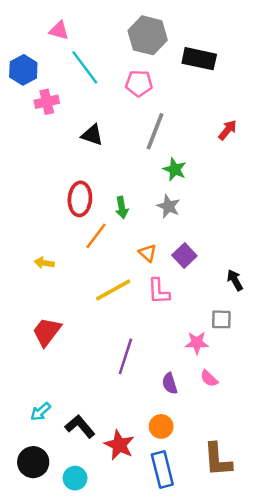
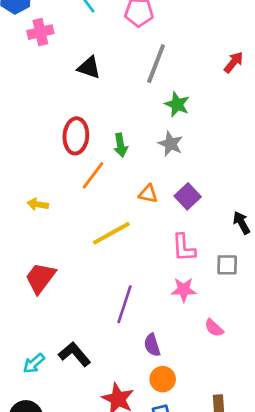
orange triangle: (148, 253) -> (148, 194), turned -30
pink L-shape: (159, 291) -> (184, 248), moved
pink star: (197, 343) -> (184, 290), moved
purple semicircle: (170, 383) -> (152, 345), moved
black L-shape: (80, 426) -> (75, 354), moved

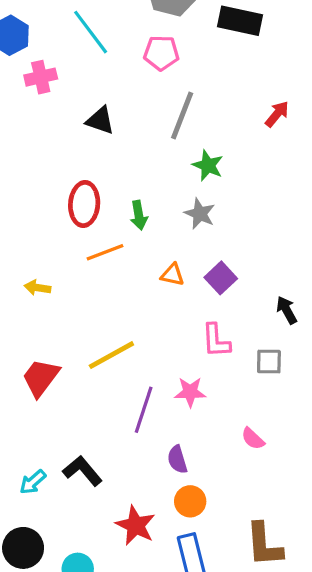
orange line: (93, 175) -> (105, 252), turned 32
yellow line: (111, 233) -> (111, 355), moved
pink star: (184, 290) -> (190, 392), moved

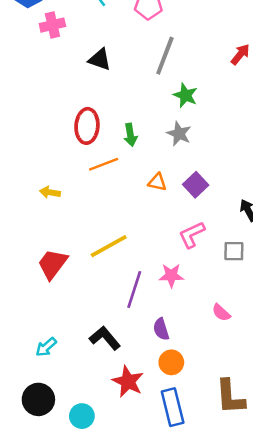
pink L-shape: (216, 341) -> (192, 235), turned 68
black L-shape: (83, 471) -> (105, 338), moved

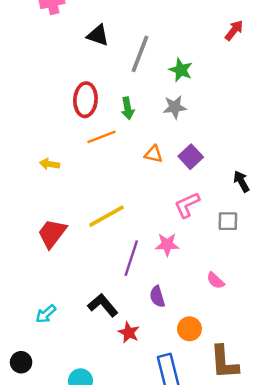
gray line: (165, 56) -> (140, 54), moved
gray star: (179, 134) -> (175, 107), turned -30
orange circle: (171, 362) -> (189, 329), moved
red star: (128, 382) -> (129, 333), moved, size x0.7
black circle: (38, 399) -> (21, 362), moved, size x0.7

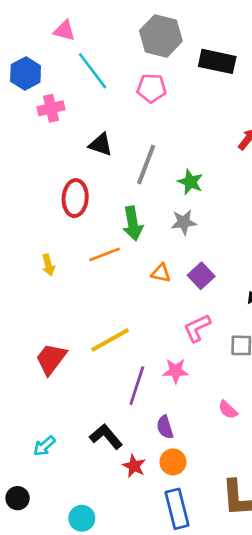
red ellipse: (85, 100) -> (75, 198), moved
green arrow: (128, 108) -> (133, 223), size x1.4
yellow arrow: (50, 164) -> (48, 265), moved, turned -114
orange circle: (189, 329) -> (173, 462), moved

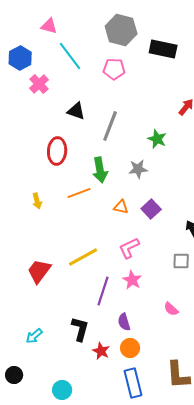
pink cross: (51, 108) -> (39, 84), turned -30
green star: (190, 182) -> (157, 139), moved
pink L-shape: (197, 328) -> (129, 248), moved
pink star: (176, 371) -> (132, 280), turned 30
black L-shape: (106, 437) -> (80, 329), turned 55

